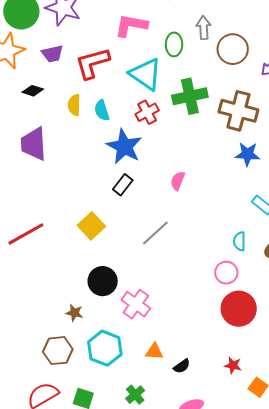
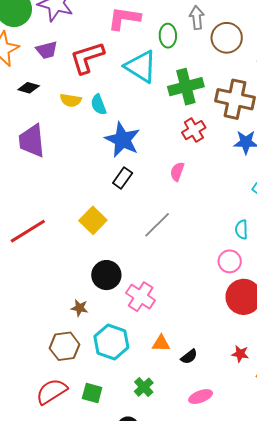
yellow semicircle: (74, 105) -> (71, 100), turned -80
red cross: (147, 112) -> (194, 130), moved

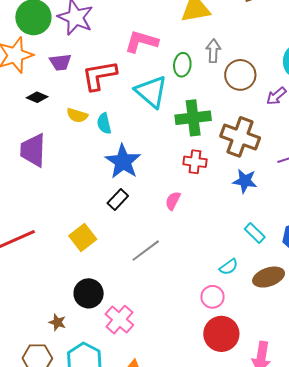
red cross: (194, 130) -> (195, 162), turned 30
cyan semicircle: (242, 230) -> (229, 267), turned -132

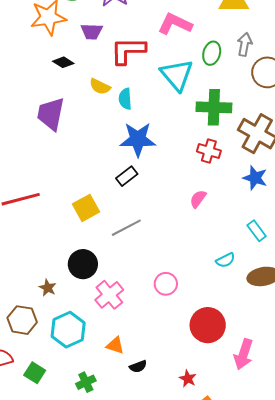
blue star: (123, 162) -> (138, 139), turned 30
pink semicircle: (173, 201) -> (198, 199), moved
gray line: (146, 251) -> (126, 228), moved
pink circle: (213, 297) -> (166, 284), moved

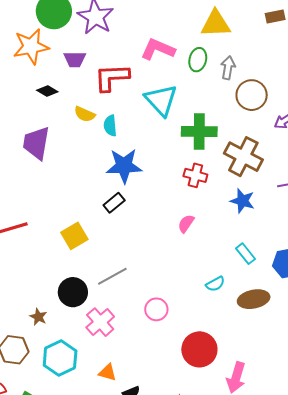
green ellipse: (212, 53) -> (198, 60), moved
gray line: (126, 228) -> (112, 276), moved

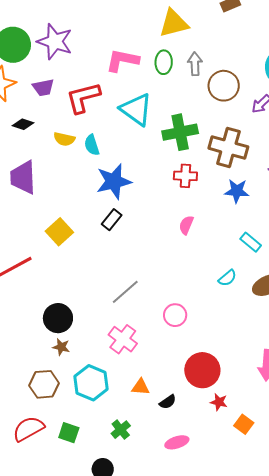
yellow square: (74, 236) -> (59, 232), moved
black circle: (73, 292) -> (58, 318), moved
red circle: (199, 349) -> (202, 370), moved

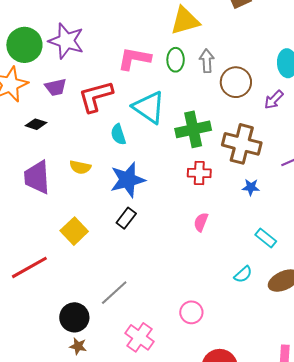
yellow semicircle: (64, 139) -> (80, 167), moved
cyan semicircle: (92, 145) -> (118, 134), moved
blue star: (237, 191) -> (251, 187), size x0.7
gray line: (125, 292) -> (114, 293), moved

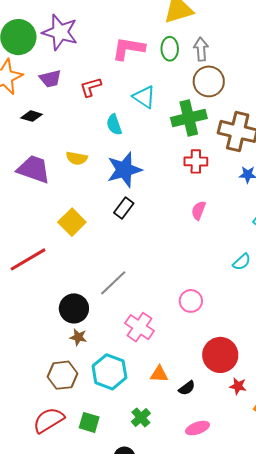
brown circle: (236, 82) -> (209, 81), moved
red L-shape: (96, 96) -> (91, 87), size x0.6
cyan triangle: (149, 107) -> (144, 97), size x0.7
purple trapezoid: (37, 177) -> (34, 169), turned 114

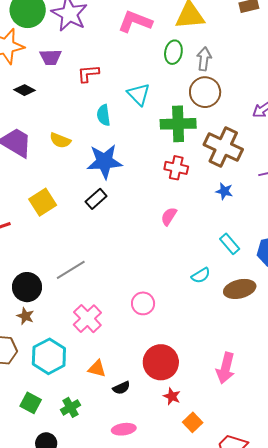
pink L-shape: (128, 48) -> (135, 22), moved
green square: (89, 422) -> (31, 403), moved

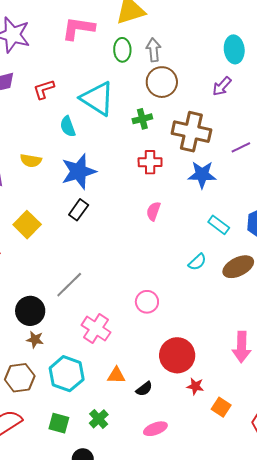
cyan triangle: (139, 94) -> (97, 98), size x1.5
green cross: (178, 124) -> (142, 119), size x0.6
blue star: (224, 191) -> (202, 175), size x1.6

